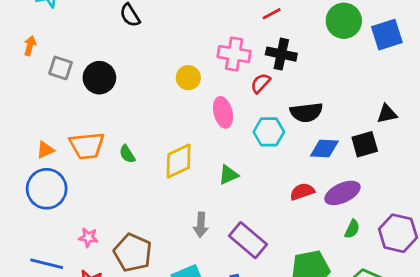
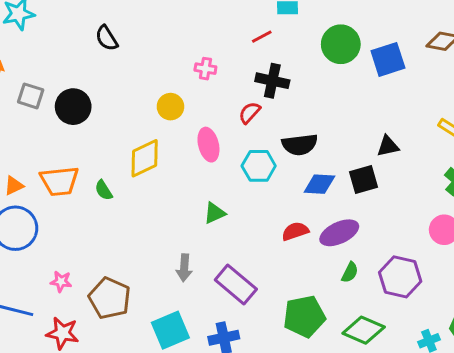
pink cross: (234, 54) -> (205, 69), moved, size x0.6
yellow diamond: (179, 161) -> (145, 158), moved

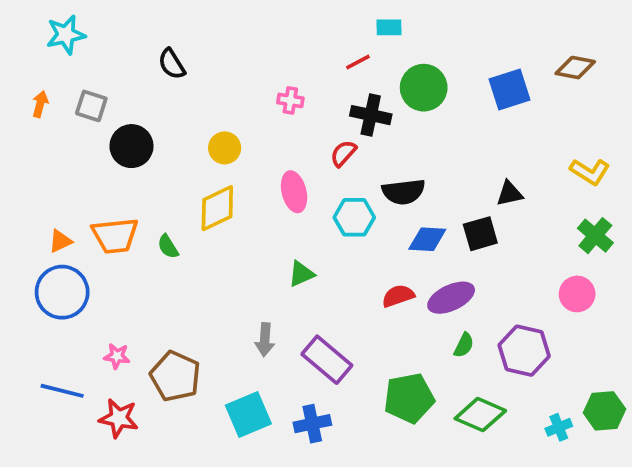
green circle: (341, 44) -> (424, 88), moved
gray square: (31, 96) -> (91, 106), moved
yellow circle: (170, 107) -> (225, 148), moved

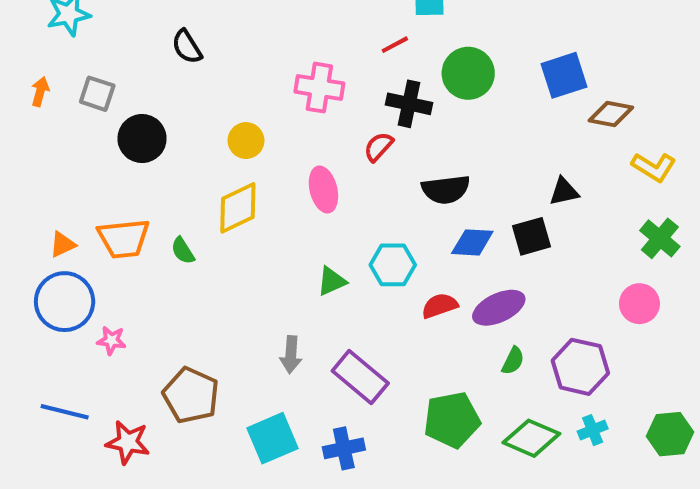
brown diamond: (575, 68) -> (611, 114), moved
pink cross: (290, 100) -> (319, 88), size x1.6
cyan hexagon: (354, 217) -> (393, 265), moved
pink star: (117, 356) -> (111, 340), moved
cyan cross: (559, 427) -> (593, 430), moved

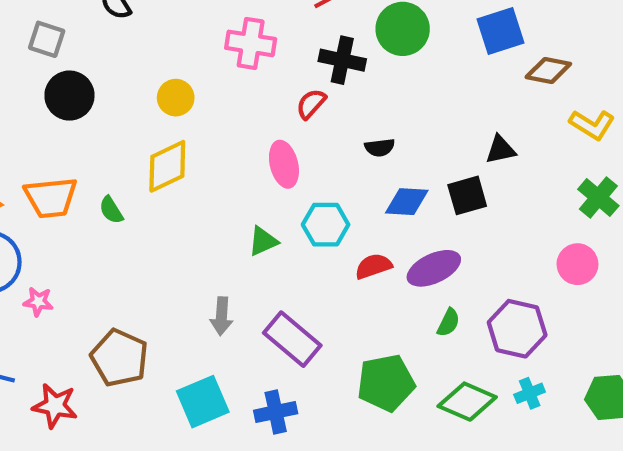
gray square: (97, 94) -> (47, 39), moved
pink ellipse: (323, 189) -> (284, 164), moved
black semicircle: (446, 189) -> (380, 148), size x0.6

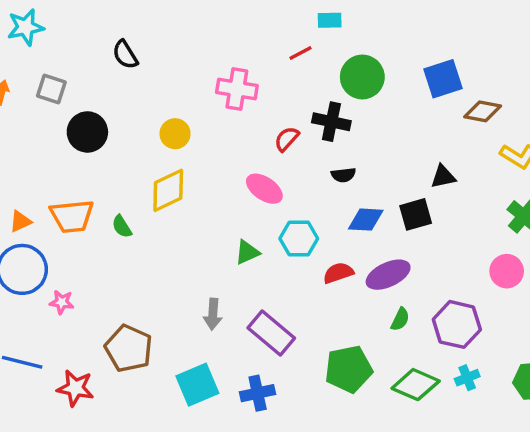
gray square: (47, 39) -> (51, 89), moved
black cross: (342, 60) -> (331, 122), moved
pink ellipse: (284, 164) -> (264, 189), turned -42

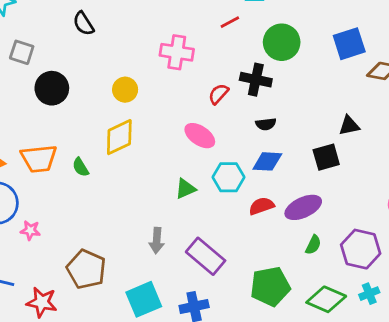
blue diamond: (366, 220) -> (267, 161), moved

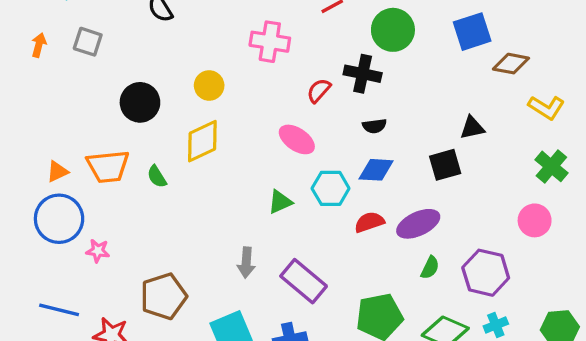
black circle: (52, 88) -> (140, 102), moved
brown pentagon: (86, 269) -> (164, 296), turned 30

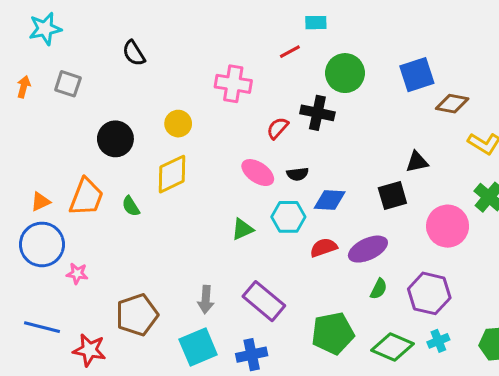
black semicircle: (374, 126) -> (298, 174), moved
orange trapezoid: (108, 166) -> (86, 197), turned -63
pink circle: (535, 220) -> (448, 226), moved, size x1.4
gray arrow: (246, 263) -> (206, 300), moved

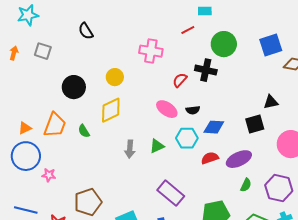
gray arrow: (206, 300) -> (130, 149), moved

